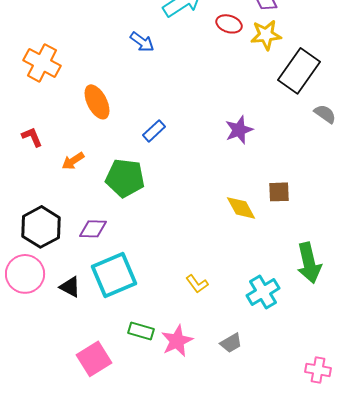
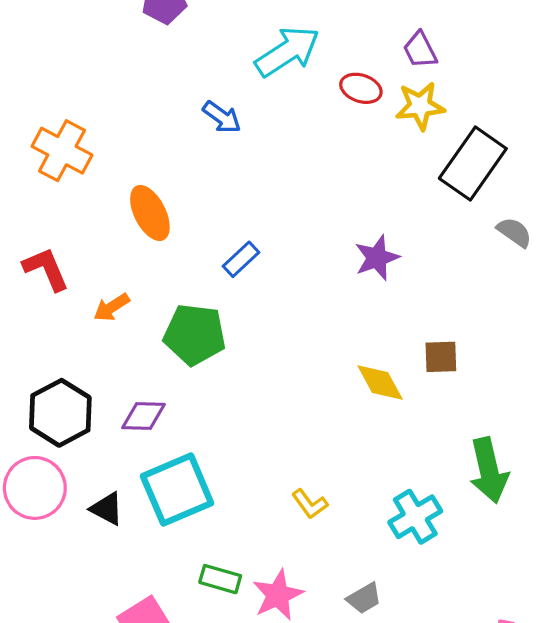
red L-shape: (32, 137) -> (46, 269), size x1.4

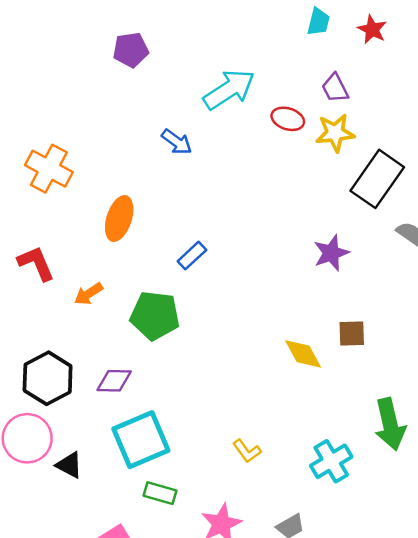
orange ellipse: (150, 213) -> (119, 218), turned 45
purple star: (377, 258) -> (331, 253), moved
black triangle: (107, 509) -> (69, 465), moved
green rectangle: (220, 579) -> (160, 493), moved

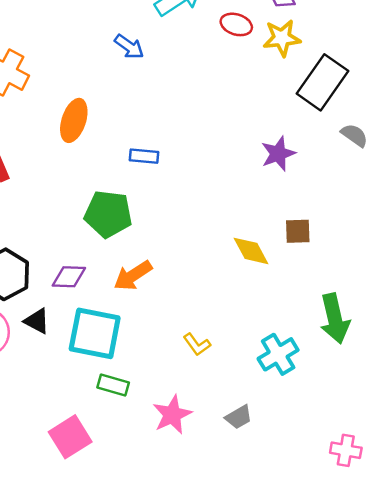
blue rectangle: (192, 256) -> (144, 156), turned 48
orange arrow: (88, 294) -> (133, 276), moved, size x1.4
cyan square: (141, 440) -> (95, 333), turned 34
black triangle: (69, 465) -> (37, 321), moved

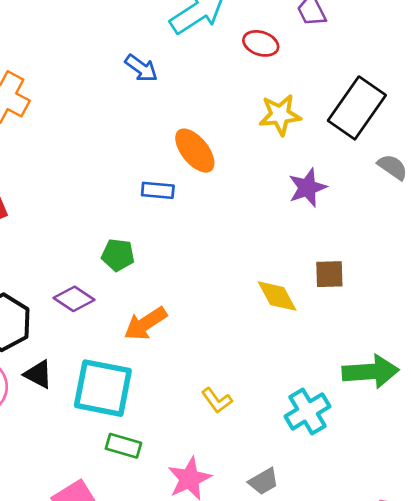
yellow star: (282, 38) -> (280, 115), moved
orange ellipse: (74, 120) -> (195, 151), moved, turned -57
green pentagon: (108, 214) -> (118, 255), size x0.6
purple diamond: (69, 277) -> (74, 299), moved, turned 32
green arrow: (335, 319) -> (371, 372), turned -81

